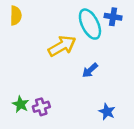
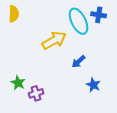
green star: (21, 104) -> (18, 83), moved
blue star: (107, 112) -> (93, 85), moved

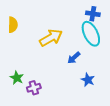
yellow semicircle: (14, 14) -> (13, 25), moved
cyan ellipse: (79, 21) -> (91, 34), moved

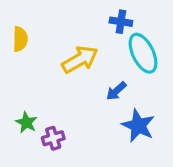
blue cross: (93, 14) -> (121, 22), moved
blue star: (88, 80) -> (138, 126), size x1.5

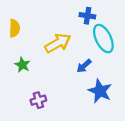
green star: (26, 122) -> (22, 65), moved

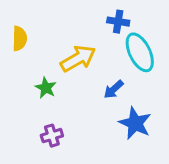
green star: (22, 65) -> (46, 88), moved

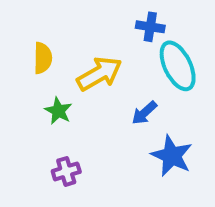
yellow semicircle: (20, 38) -> (43, 58), moved

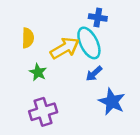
cyan ellipse: (178, 66) -> (89, 43), moved
purple cross: (66, 171) -> (43, 112), size x1.5

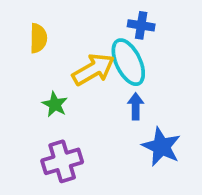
yellow semicircle: (28, 38) -> (38, 38), moved
blue arrow: (94, 74) -> (136, 106), turned 132

